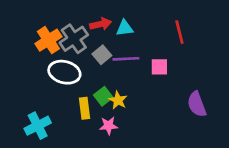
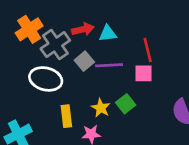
red line: (179, 32) -> (148, 50), moved
orange cross: (48, 40) -> (29, 29), moved
green square: (103, 96) -> (126, 104), moved

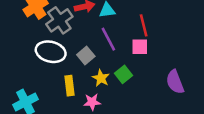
gray square: (84, 61) -> (86, 56), moved
purple line: (109, 65) -> (108, 39), turned 65

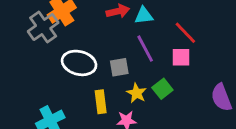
gray cross: (59, 20) -> (43, 27), moved
red line: (144, 25) -> (185, 33), turned -30
gray square: (86, 56) -> (119, 67), turned 30

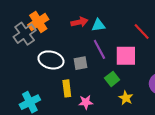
red line: (185, 33) -> (142, 32), moved
pink square: (181, 57) -> (126, 56), size x1.5
yellow star: (137, 93) -> (126, 98), moved

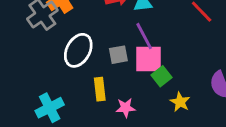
pink square: (126, 56) -> (149, 59), moved
white ellipse: (51, 60) -> (78, 50), turned -75

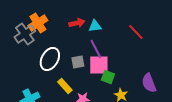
green square: (161, 76) -> (108, 77), turned -32
yellow rectangle: (100, 89) -> (65, 86), turned -35

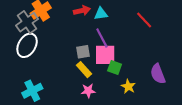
white ellipse: (50, 59) -> (27, 45), moved
yellow rectangle: (65, 86) -> (84, 70), moved

